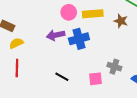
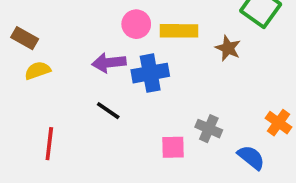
red line: (17, 68) -> (49, 144), moved
black line: (62, 77) -> (108, 111), moved

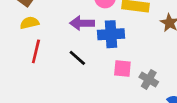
red line: (49, 144) -> (36, 51), moved
pink square: (173, 147) -> (122, 69), moved

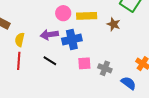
yellow semicircle: (30, 23) -> (20, 40), moved, turned -56

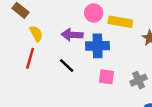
yellow semicircle: (20, 40) -> (36, 34), turned 128
gray cross: (105, 68) -> (139, 80), moved, turned 32

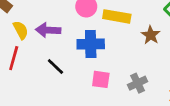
purple arrow: (72, 35) -> (48, 30), moved

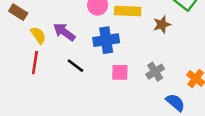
purple arrow: (48, 30) -> (64, 32), turned 40
brown star: (151, 35) -> (162, 25), turned 30

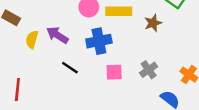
yellow semicircle: (38, 35) -> (32, 39), turned -126
red line: (35, 63) -> (17, 89), moved

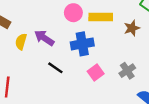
pink square: (114, 72) -> (96, 73), turned -35

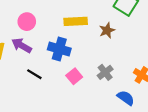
pink circle: (73, 13) -> (27, 22), moved
blue cross: (82, 44) -> (59, 49), turned 30

